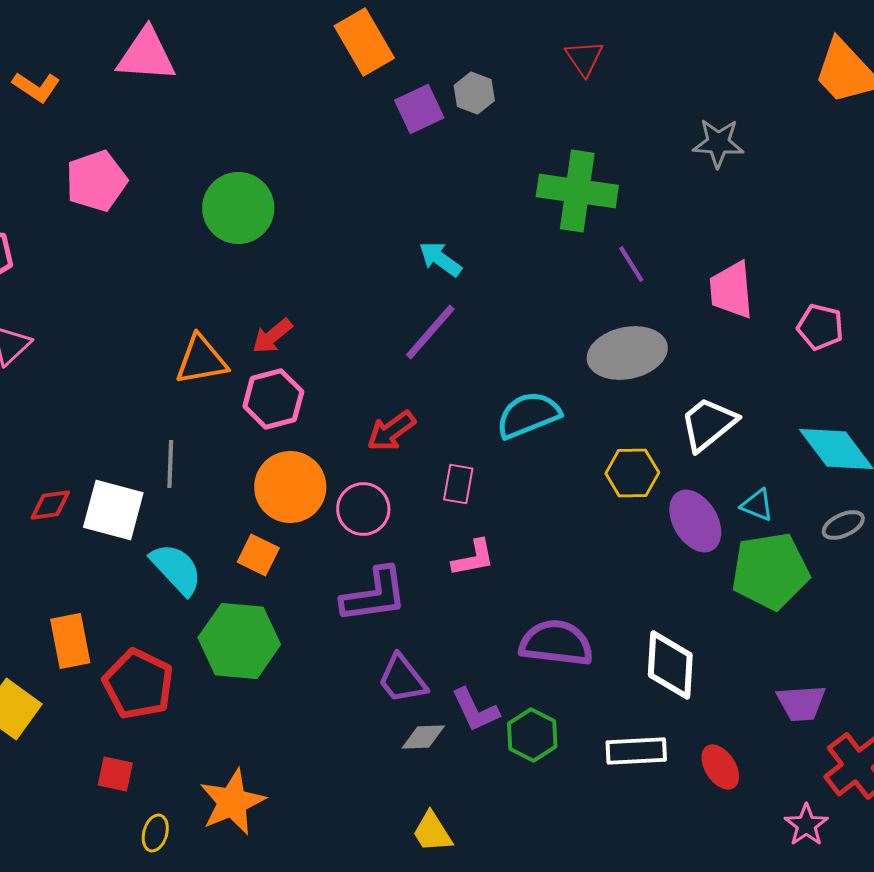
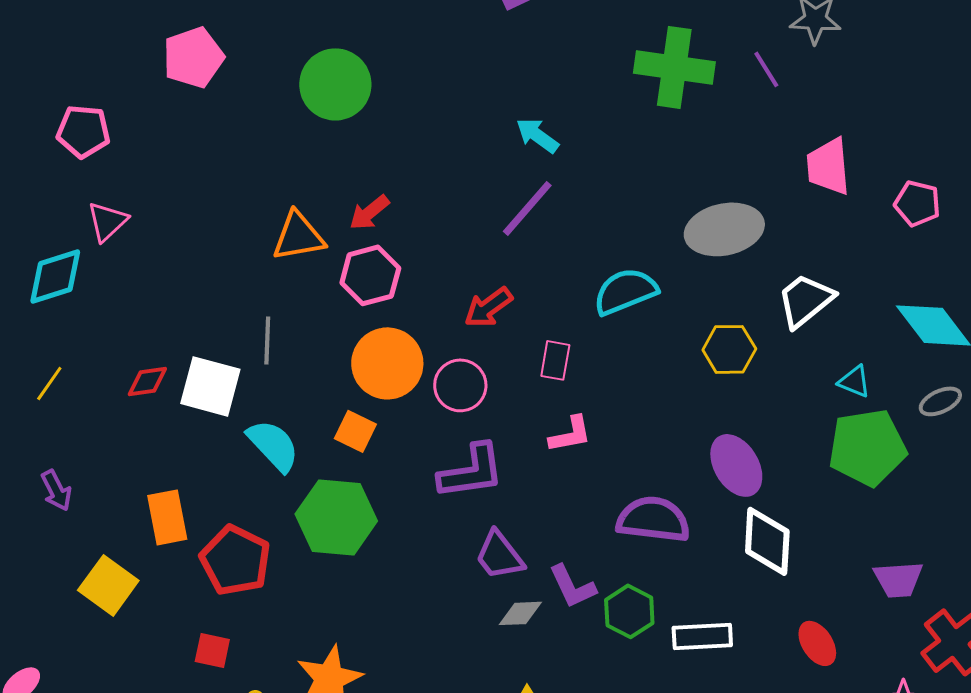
purple line: (631, 264) -> (766, 69), moved
purple ellipse: (695, 521) -> (736, 465), moved
white rectangle: (636, 751) -> (702, 636), moved

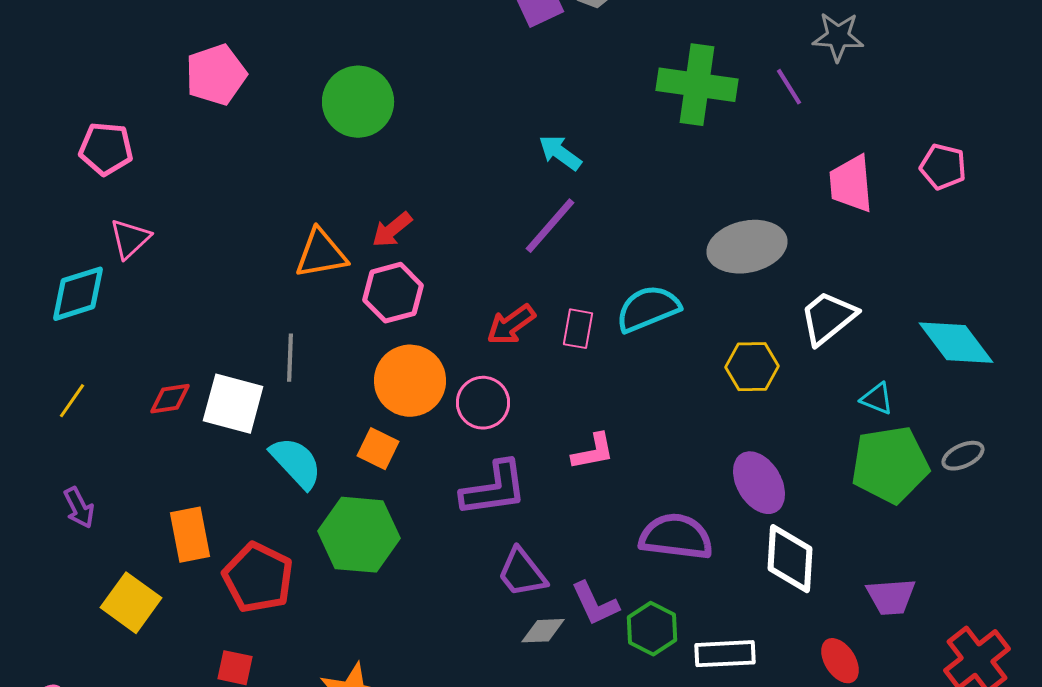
pink pentagon: (917, 203) -> (943, 167), moved
pink rectangle: (555, 360) -> (578, 329), moved
gray ellipse: (940, 401) -> (963, 456), moved
purple trapezoid: (898, 579) -> (891, 597), moved

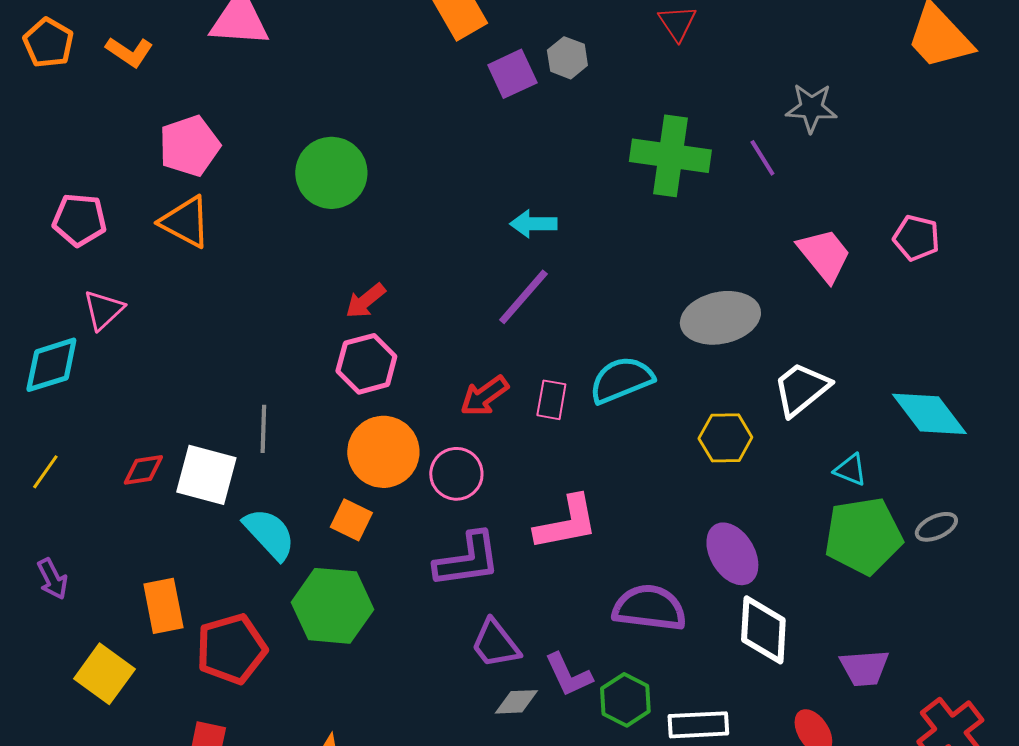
cyan arrow: (560, 153) -> (533, 224), turned -36
pink trapezoid: (851, 184) -> (824, 255), turned 146
orange triangle: (321, 254) -> (185, 222), moved, turned 38
pink L-shape: (593, 452) -> (566, 523), size x1.5
red pentagon: (258, 578) -> (231, 649), turned 30

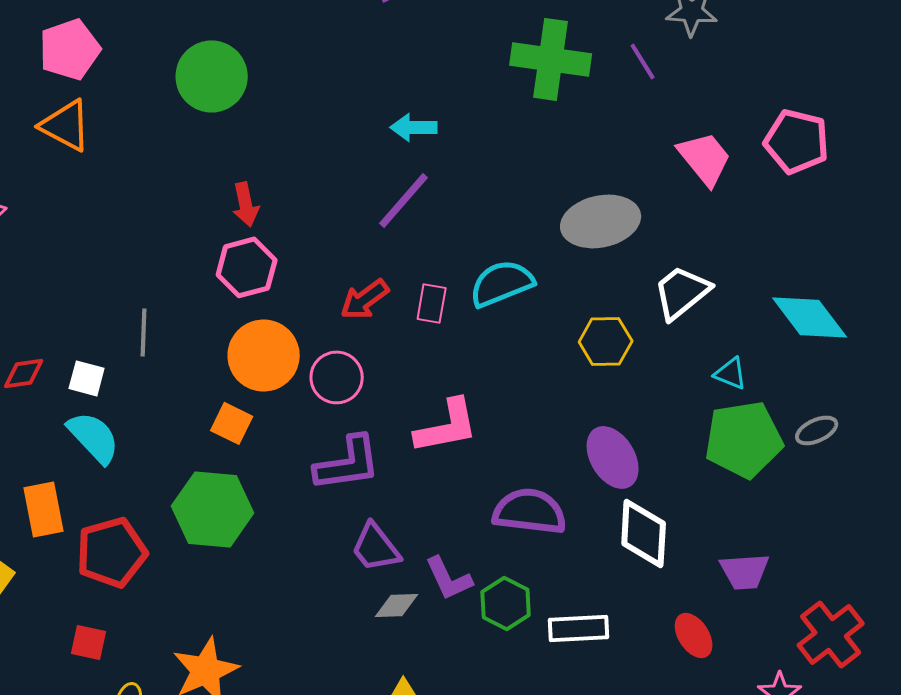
pink pentagon: (916, 238) -> (797, 141), size x1.4
red arrow: (365, 301) -> (246, 204), turned -63
white square: (206, 475) -> (87, 378), size x0.6
cyan semicircle: (269, 534) -> (94, 437), moved

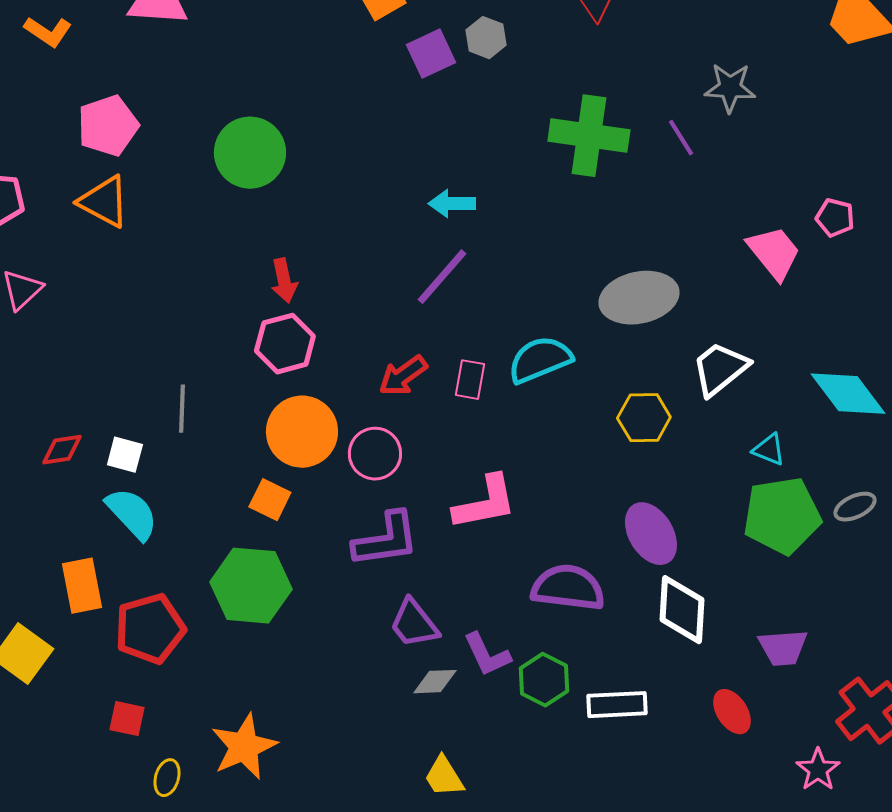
pink pentagon: (797, 141) -> (835, 218), size x0.6
pink trapezoid: (705, 158) -> (774, 253), moved

